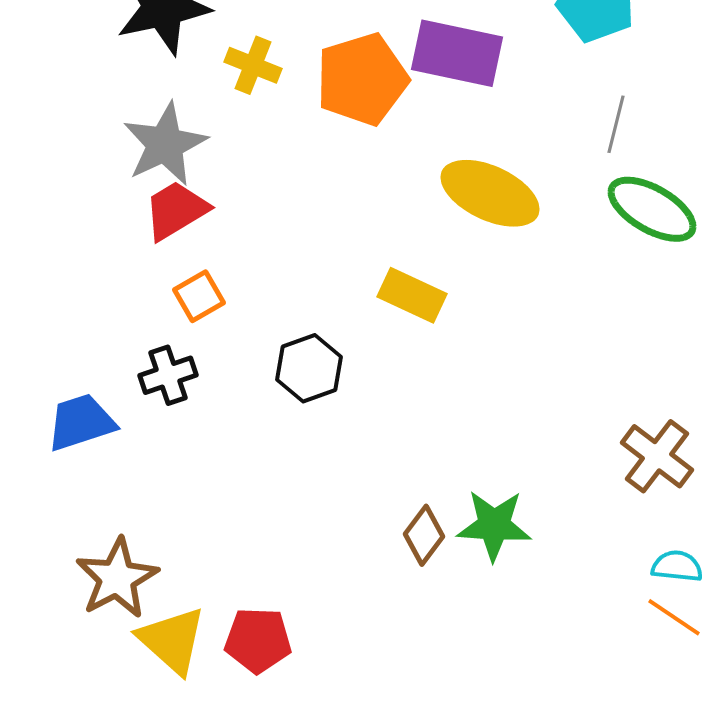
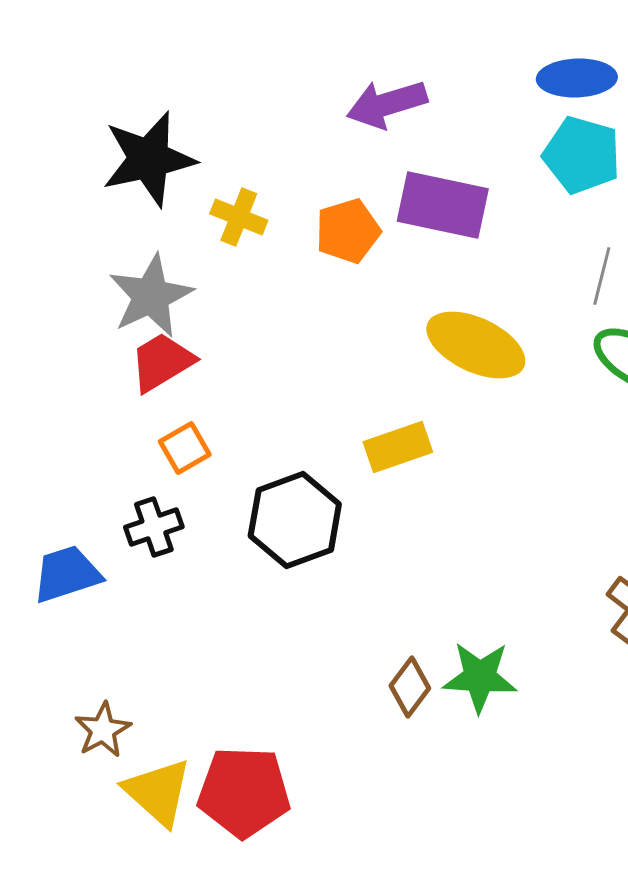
orange pentagon: (362, 79) -> (348, 231), size x0.7
yellow rectangle: (412, 295) -> (398, 447), turned -44
black hexagon: (309, 368) -> (295, 520), size x1.4
brown star: (117, 578) -> (103, 730), size x0.7
red pentagon: (258, 640) -> (244, 792), size x1.4

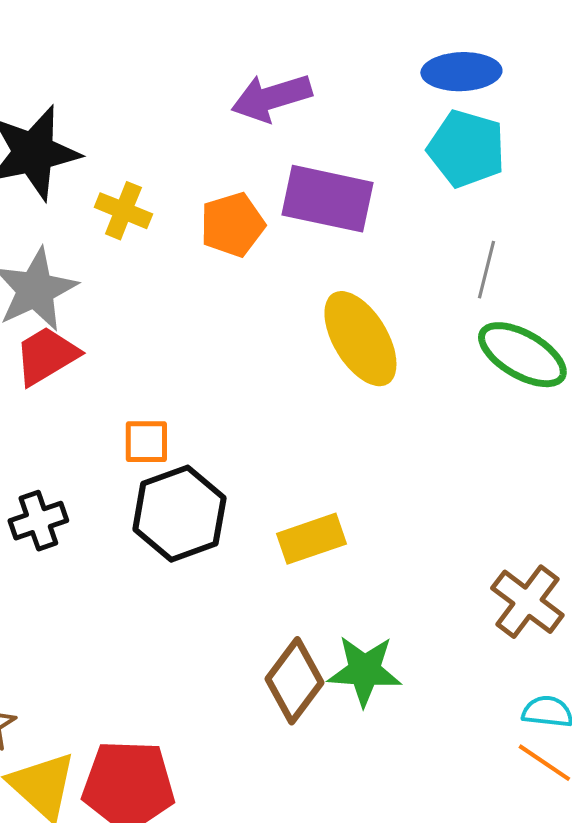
yellow ellipse: (476, 345) -> (360, 339), turned 34
yellow rectangle: (398, 447) -> (311, 539), moved
orange square: (185, 448) -> (146, 442), moved, turned 30
brown diamond: (410, 687) -> (294, 681), size x1.4

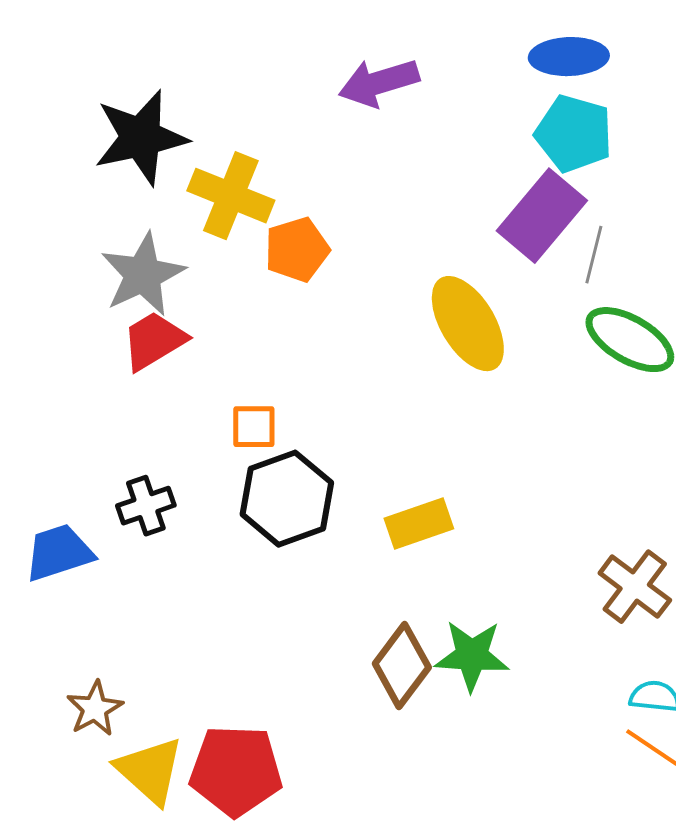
purple rectangle: (327, 199) -> (542, 216), moved, turned -62
yellow cross: (123, 211) -> (231, 196), size x1.5
orange pentagon: (232, 225) -> (297, 250), moved

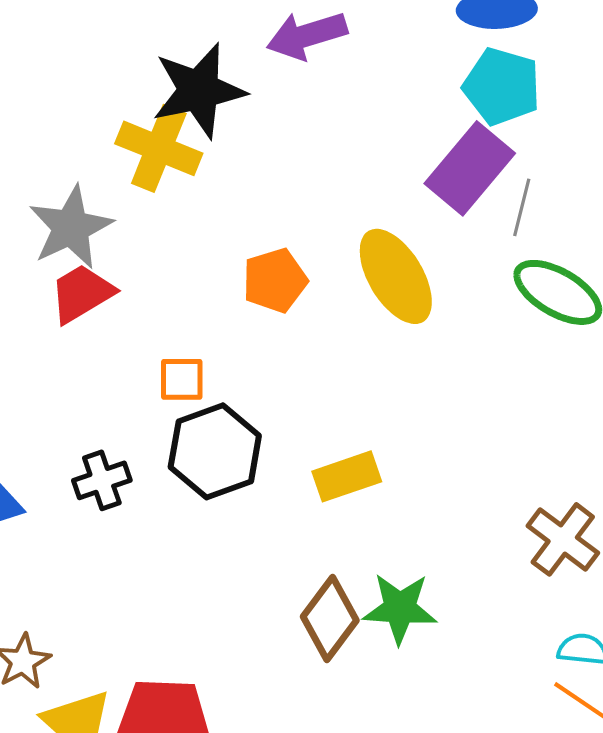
black star: (141, 138) -> (199, 90), moved
orange pentagon: (297, 250) -> (275, 280), moved
black cross: (146, 506) -> (102, 480), moved

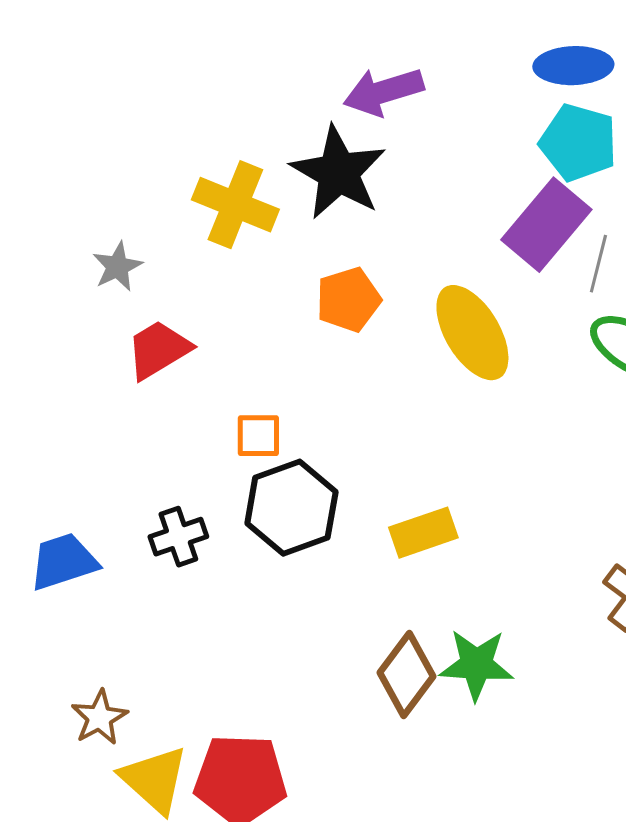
black star: (199, 90) -> (338, 173), moved, turned -30
gray star: (71, 227) -> (117, 267), moved, size x0.6
orange pentagon: (275, 280) -> (348, 300), moved

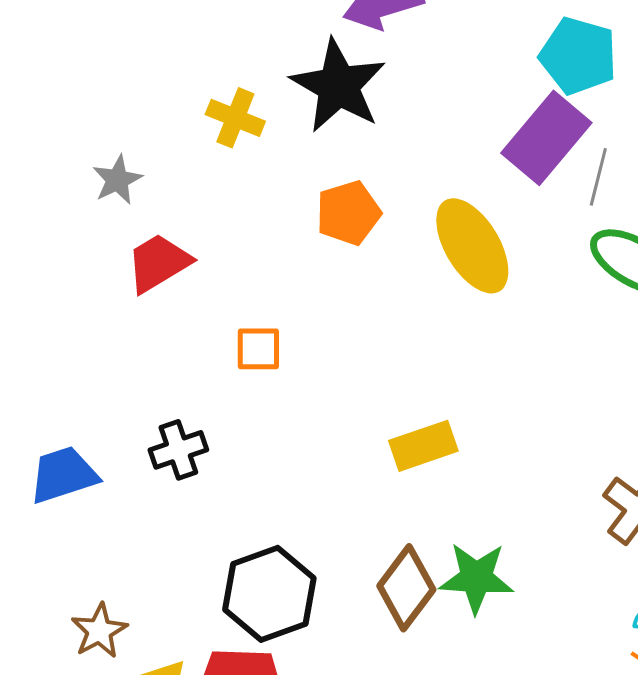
yellow cross: (235, 205) -> (235, 118), size x0.7
black hexagon: (291, 508) -> (269, 594), moved

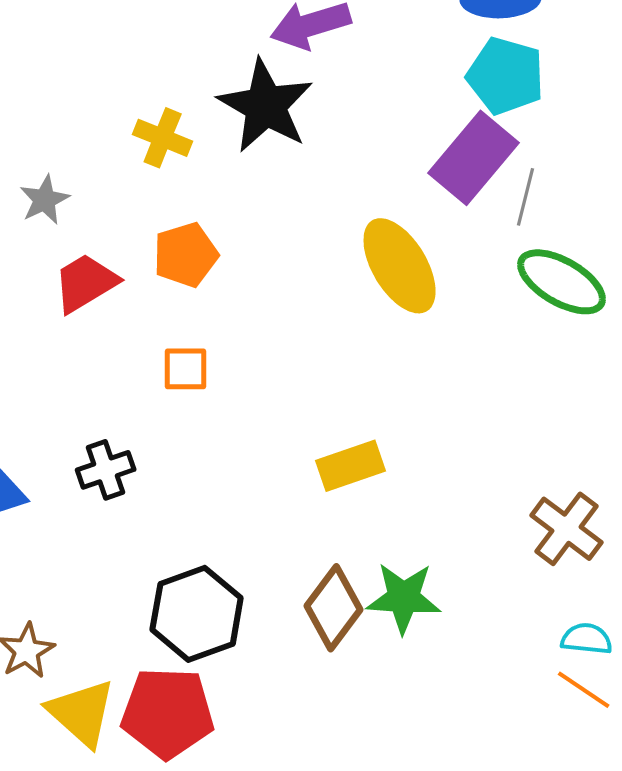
orange pentagon: (348, 213) -> (186, 255), moved

